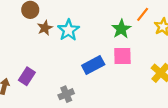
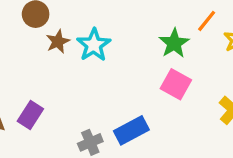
pink square: (122, 56) -> (176, 84), turned 30
blue rectangle: (93, 65) -> (131, 130), moved

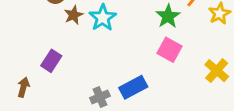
purple rectangle: (30, 115) -> (51, 61), moved

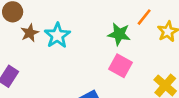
green star: (168, 16) -> (119, 34), turned -30

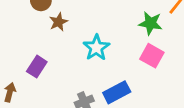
cyan star: (57, 35) -> (96, 48), moved

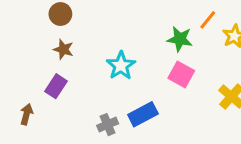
brown star: (58, 22) -> (63, 49), moved, turned -30

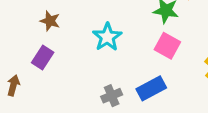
blue rectangle: (143, 114) -> (151, 88), moved
gray cross: (108, 125) -> (112, 96), moved

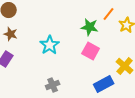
blue rectangle: (151, 88) -> (104, 84), moved

